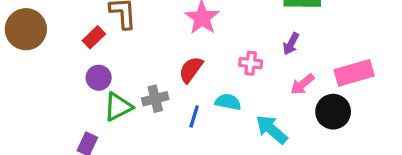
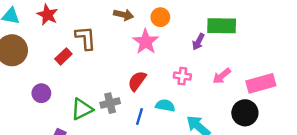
purple arrow: (291, 44) -> (198, 42), moved
purple circle: (99, 78) -> (41, 93), moved
pink arrow: (302, 84) -> (222, 76), moved

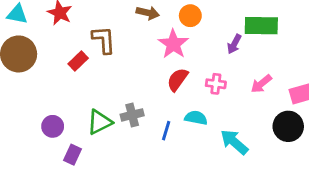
red semicircle: (137, 81) -> (178, 80), moved
purple circle: (41, 93) -> (53, 126), moved

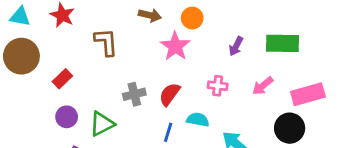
green rectangle: (261, 26) -> (283, 43), moved
red rectangle: (78, 61) -> (62, 79), moved
red semicircle: (178, 80) -> (170, 94), moved
gray cross: (132, 115) -> (134, 94), moved
purple circle: (53, 126) -> (67, 117), moved

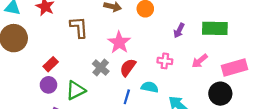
pink star: (175, 46) -> (119, 42), moved
red rectangle: (62, 79) -> (51, 64), moved
gray cross: (134, 94) -> (101, 67), turned -35

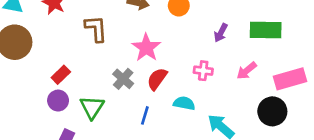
green triangle: (76, 90) -> (92, 107), turned -30
blue line: (127, 97) -> (145, 115), moved

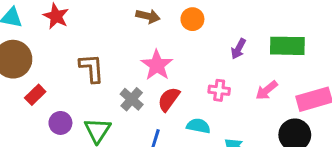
brown L-shape: (96, 29) -> (92, 68), moved
red rectangle: (61, 75) -> (35, 95), moved

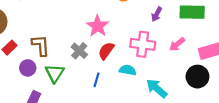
brown L-shape: (92, 68) -> (41, 45), moved
pink cross: (219, 90) -> (143, 44), size x1.6

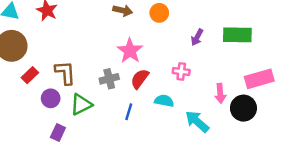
pink cross: (143, 44) -> (181, 71), size x0.6
pink arrow: (177, 44) -> (220, 93), moved, turned -56
gray cross: (79, 51) -> (109, 79), turned 35
green triangle: (55, 73) -> (81, 104), turned 30

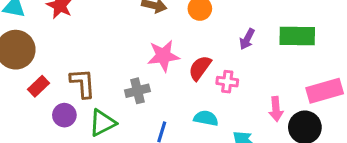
pink star: (130, 51) -> (163, 56), turned 30
red semicircle: (140, 79) -> (200, 68), moved

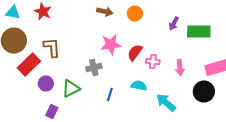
purple arrow: (247, 39) -> (174, 24), moved
brown L-shape: (83, 83) -> (52, 48), moved
red rectangle: (39, 86) -> (29, 64), size x1.6
pink arrow: (276, 109) -> (180, 68), moved

